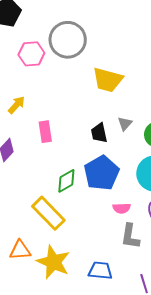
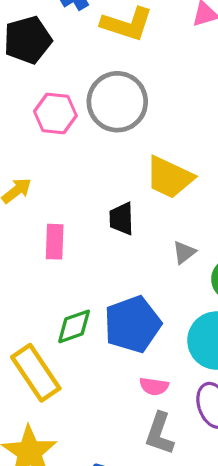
black trapezoid: (99, 133) -> (122, 219), moved

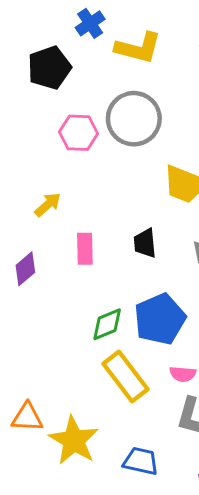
black trapezoid: (122, 219) -> (145, 243), moved
yellow rectangle: (36, 373) -> (125, 376), moved

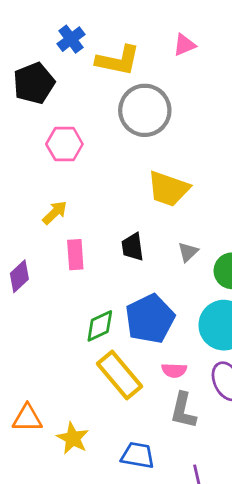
gray circle: (134, 119) -> (145, 110), moved
yellow arrow: (48, 205) -> (55, 213), moved
yellow star: (74, 440) -> (73, 438), size x0.7

